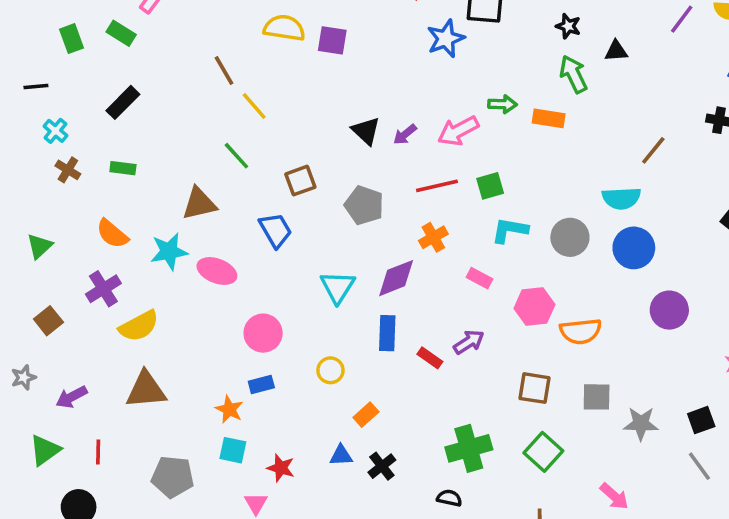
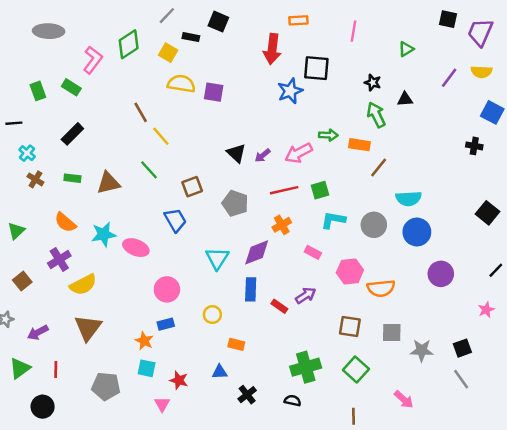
brown line: (653, 150) -> (379, 167), moved
brown triangle: (199, 204) -> (108, 183), moved
brown triangle: (146, 390) -> (88, 328), turned -48
orange rectangle: (366, 415) -> (236, 344), turned 56
black cross: (382, 466) -> (247, 395), moved

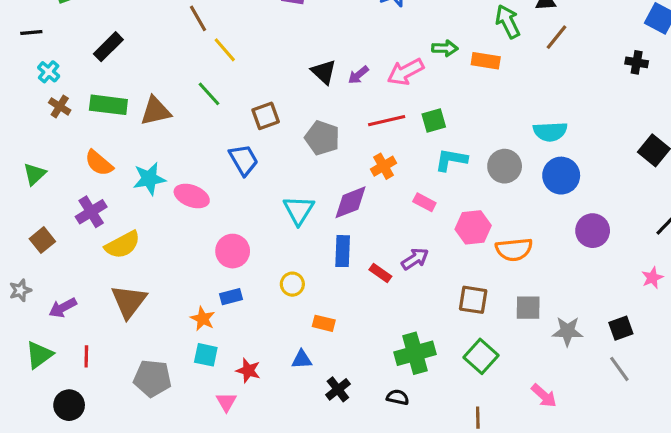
brown line: (379, 167) -> (556, 37), moved
green rectangle: (72, 178) -> (108, 105), size x1.6

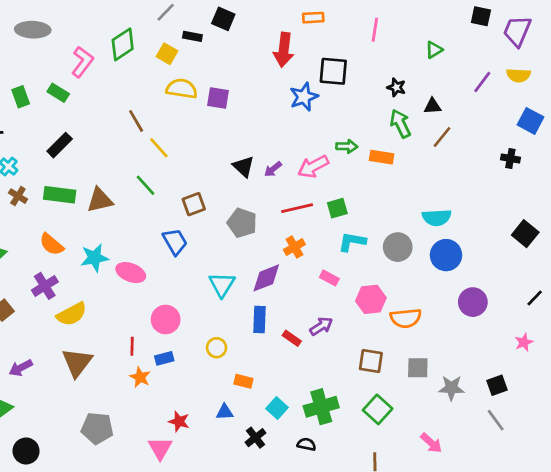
cyan square: (206, 355) -> (277, 408), moved, turned 30
red line: (86, 356) -> (132, 346), moved
pink triangle: (226, 402) -> (160, 448), size x1.4

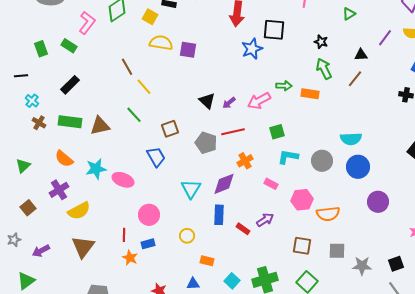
black triangle: (433, 106) -> (361, 55), moved
red line: (297, 208) -> (233, 132), moved

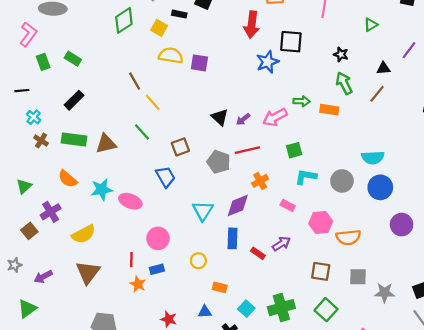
pink L-shape: (87, 23) -> (28, 34), moved
purple cross: (59, 190) -> (51, 212), moved

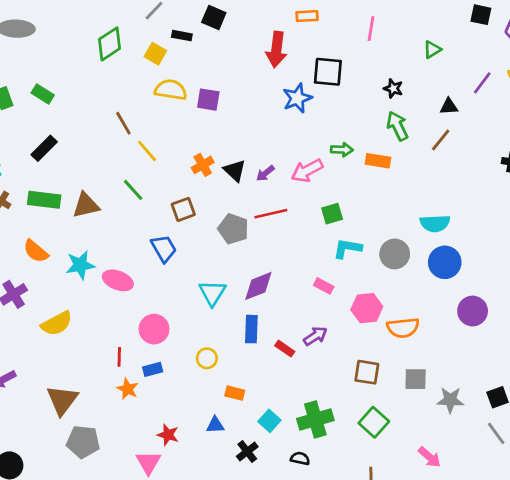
orange cross: (260, 181) -> (203, 165), moved
brown triangle: (88, 272) -> (62, 400), moved

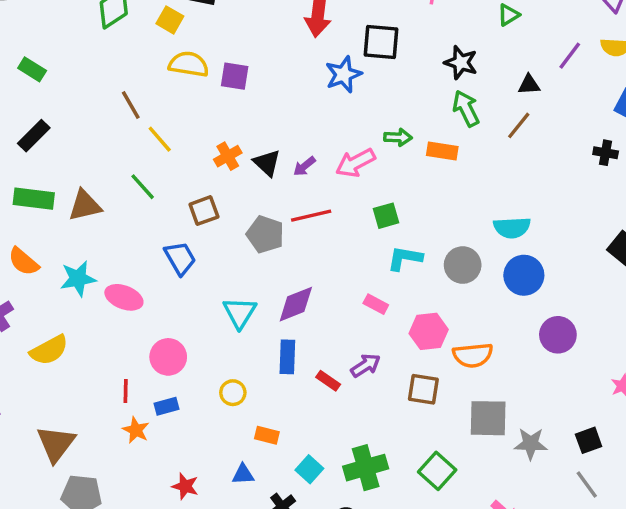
black star: (393, 88) -> (461, 63), size x1.4
brown square: (367, 372) -> (423, 389), moved
gray square: (416, 379) -> (488, 418), size x1.4

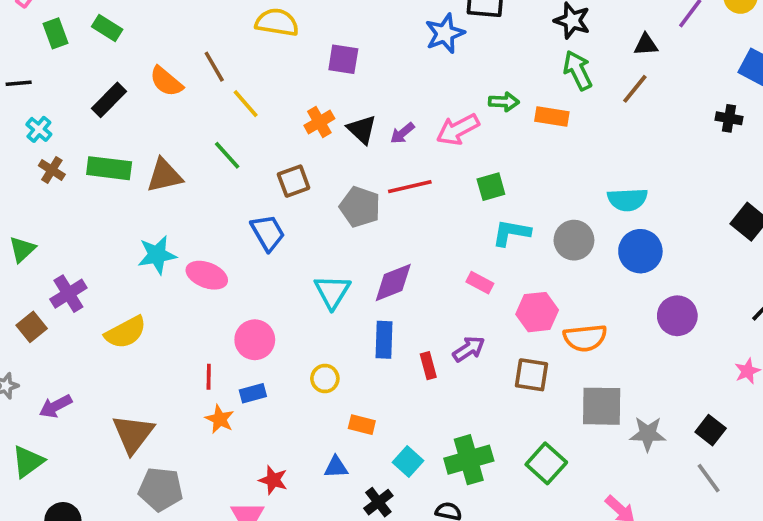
purple square: (235, 76) -> (343, 59), moved
orange semicircle: (24, 262) -> (166, 81), moved
red rectangle: (328, 381) -> (428, 366), turned 40
black square: (589, 440) -> (711, 430), turned -32

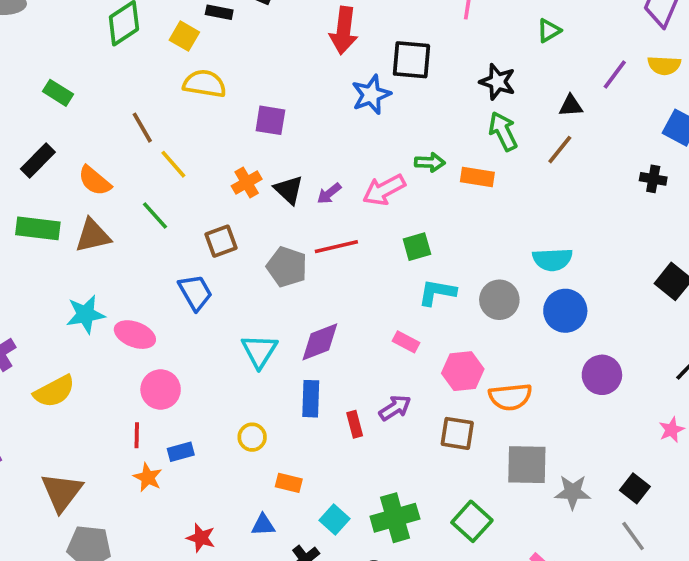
green rectangle: (107, 28) -> (58, 93), moved
orange semicircle: (166, 81) -> (95, 181), moved
pink circle: (255, 340) -> (161, 389), moved

